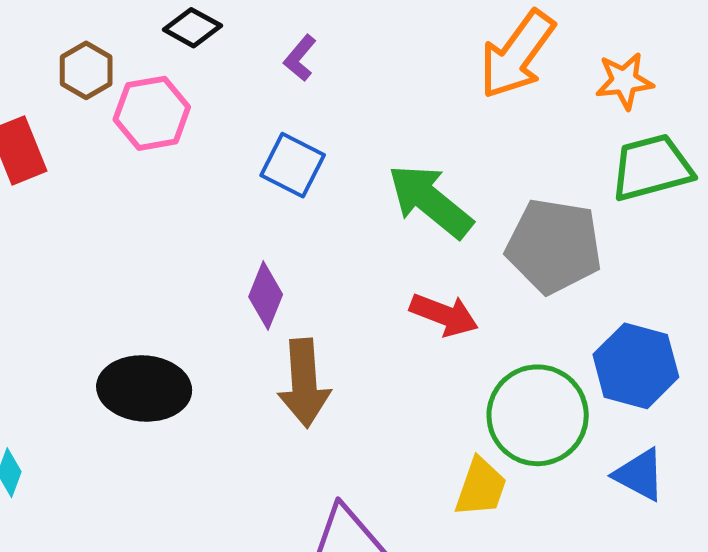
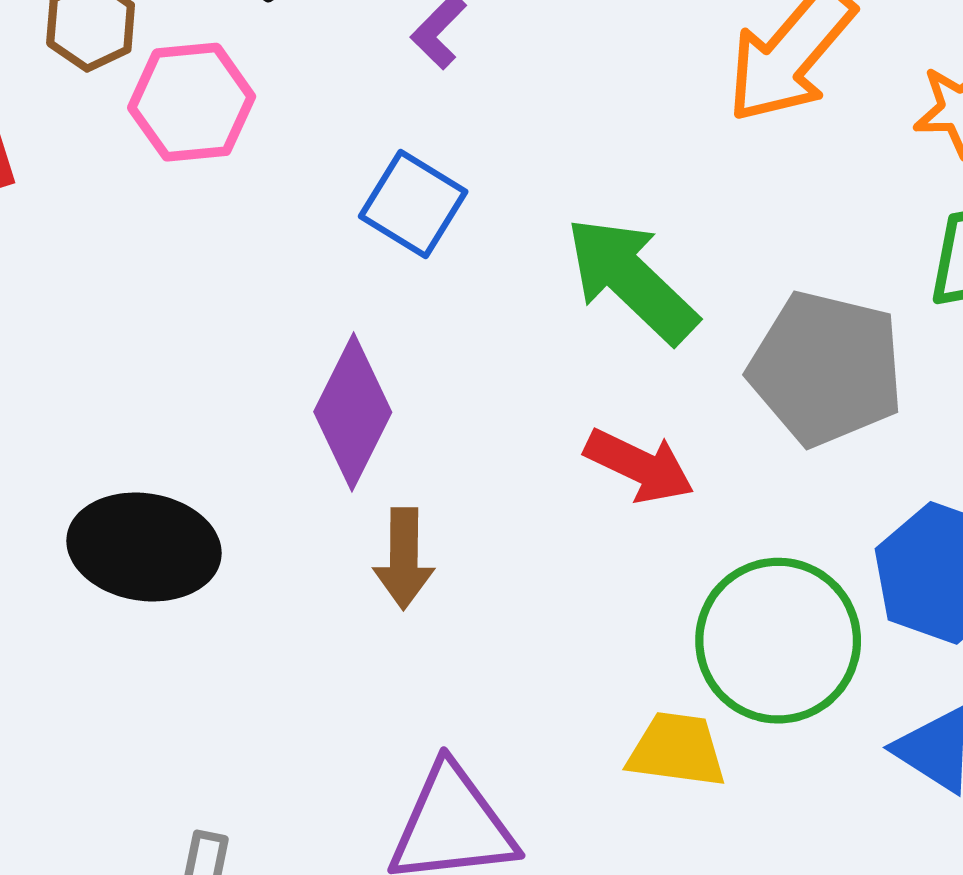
purple diamond: (266, 296) -> (353, 412), size x1.4
brown arrow: (304, 383) -> (404, 558), size x0.7
yellow trapezoid: (481, 487) -> (677, 750), turned -106

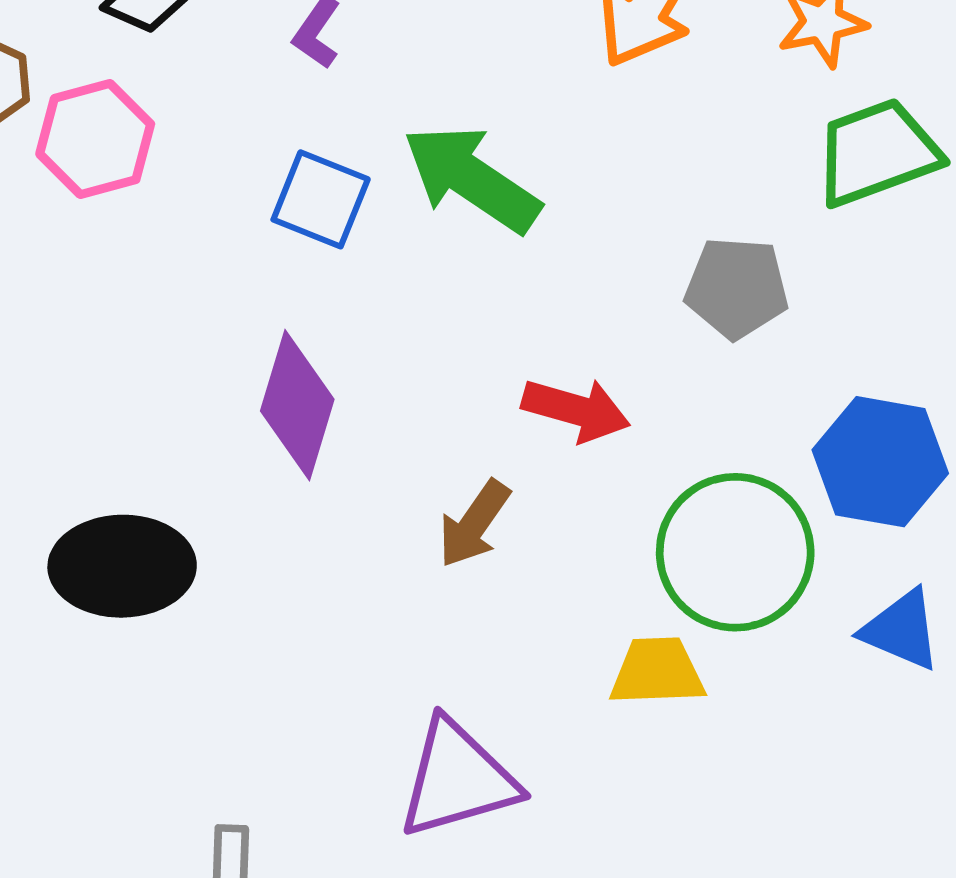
green arrow: (631, 280) -> (472, 179), moved
gray pentagon: (826, 368) -> (737, 288), size x0.7
brown arrow: (404, 558) -> (474, 524), moved, turned 44

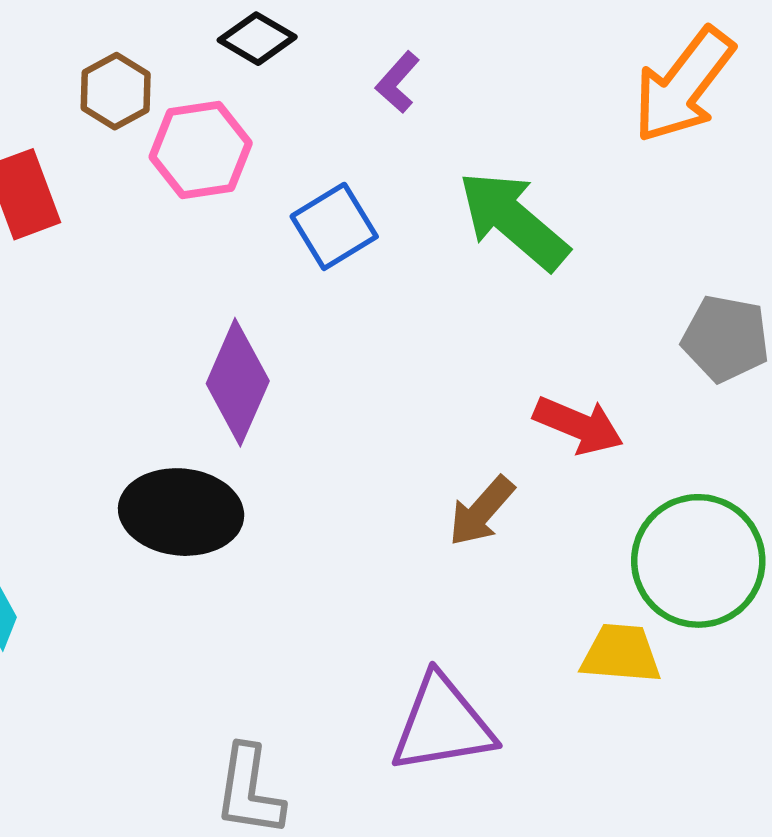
blue square: (321, 199) -> (334, 226), moved, turned 30
purple diamond: (297, 405) -> (238, 382), moved

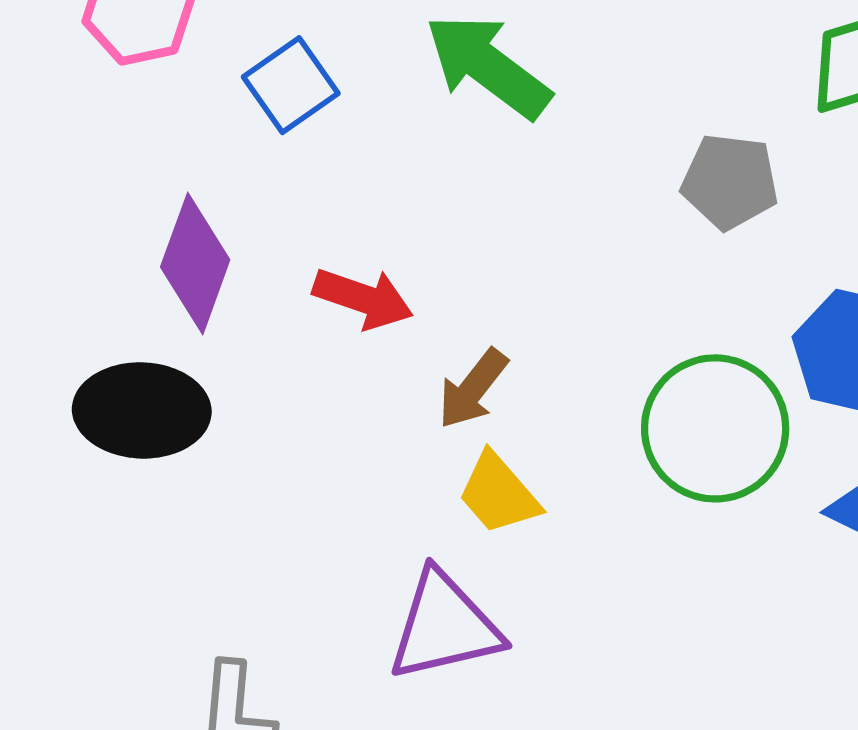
red arrow: (578, 425) -> (363, 298), moved
yellow trapezoid: (621, 654) -> (499, 494), moved, turned -132

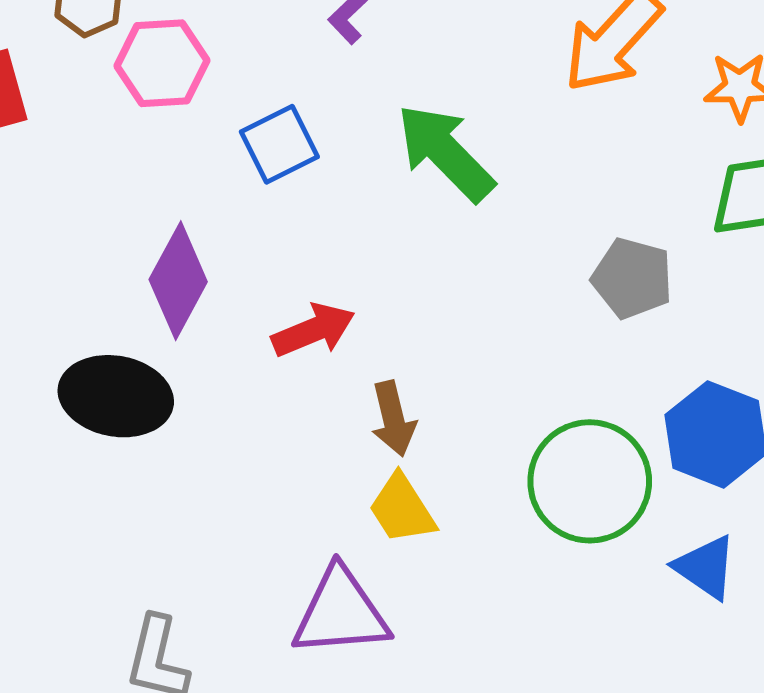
red arrow: (363, 298) -> (313, 330), turned -50
brown arrow: (473, 389) -> (393, 419), turned -60

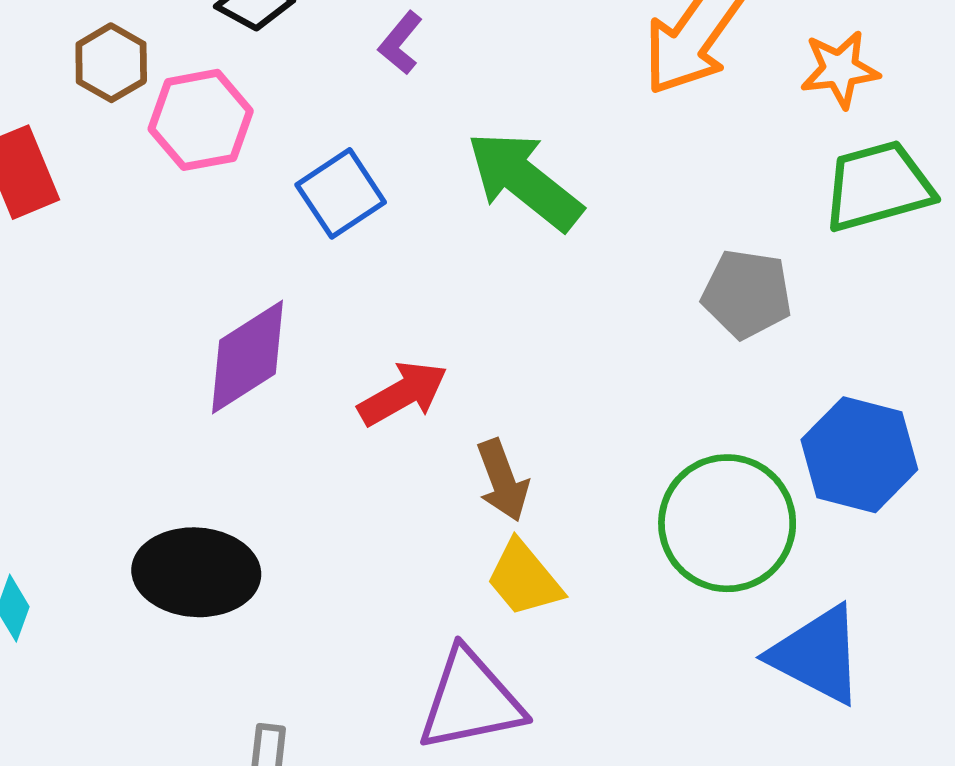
purple diamond: (178, 281) -> (247, 357), turned 36
black ellipse: (116, 396) -> (196, 572), moved
blue triangle: (706, 567) -> (817, 655), moved, size x1.4

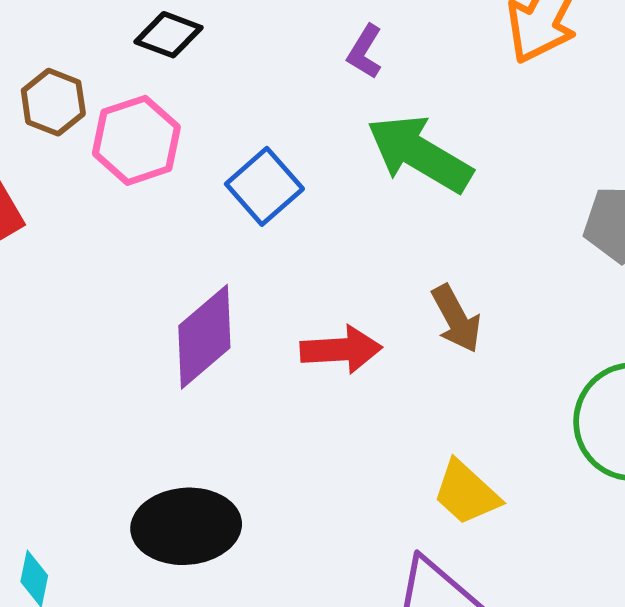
purple L-shape: (400, 43) -> (365, 52), moved
red arrow: (403, 394) -> (341, 350), turned 34
brown arrow: (503, 480) -> (456, 319), moved

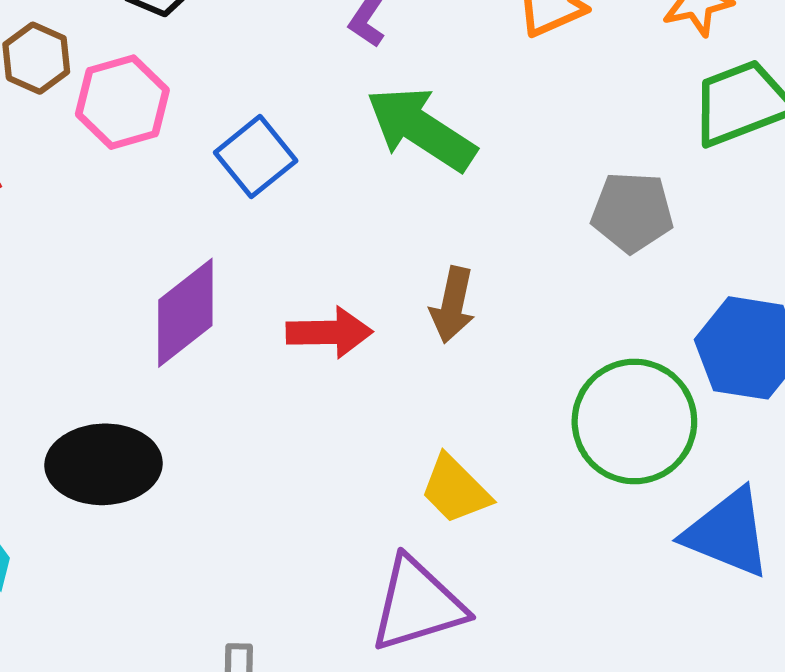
brown arrow: (456, 319) -> (453, 305), turned 38
black ellipse: (186, 526) -> (104, 464), moved

